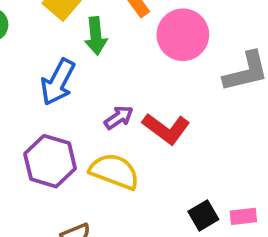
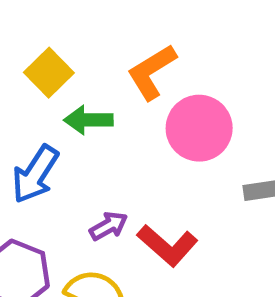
green arrow: (96, 36) -> (88, 120), turned 90

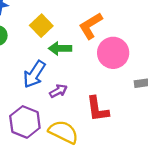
purple arrow: (109, 226) -> (58, 91), moved
red L-shape: (167, 245) -> (97, 109), turned 40

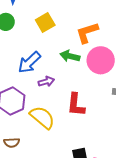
green arrow: (60, 48) -> (70, 56), moved

